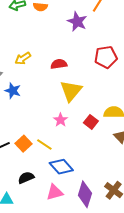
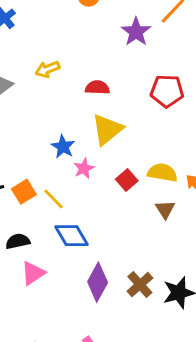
blue star: (13, 91) -> (63, 147), moved
pink triangle: (55, 192) -> (33, 273), moved, turned -30

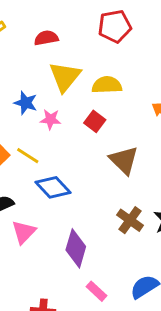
pink star: (84, 168) -> (50, 119), turned -30
yellow semicircle: (162, 173) -> (107, 85), moved
brown triangle: (165, 209) -> (124, 160), moved, size x1.5
purple diamond: (98, 282) -> (76, 248), moved

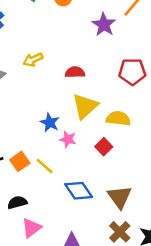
brown triangle: (124, 160) -> (120, 197), moved
blue diamond: (53, 187) -> (79, 191), moved

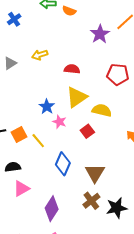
blue diamond: (79, 191) -> (63, 164), turned 50

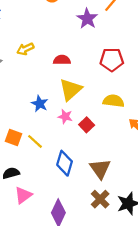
yellow semicircle: (102, 110) -> (113, 101), moved
pink star: (59, 122) -> (65, 117), moved
orange square: (19, 135) -> (13, 137), turned -35

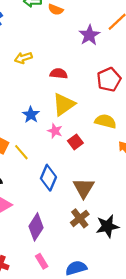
red pentagon: (112, 60) -> (109, 79), turned -30

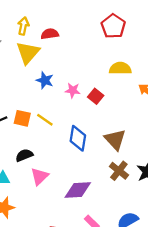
yellow arrow: (23, 58) -> (23, 26), turned 133
red semicircle: (59, 74) -> (50, 34), moved
yellow triangle: (64, 104) -> (28, 53), moved
purple diamond: (36, 227) -> (78, 190), turned 68

